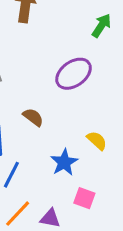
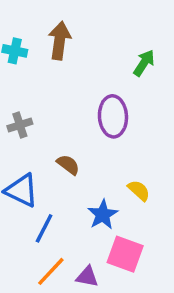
purple ellipse: (74, 74) -> (113, 116), turned -57
pink square: (84, 198) -> (125, 254), size x1.5

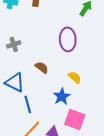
yellow semicircle: (139, 190) -> (75, 77), moved
blue line: (44, 228) -> (28, 104), turned -42

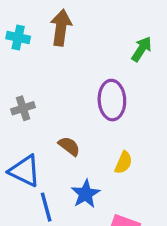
yellow semicircle: (75, 77) -> (123, 163), turned 72
blue star: (62, 96) -> (86, 194), moved

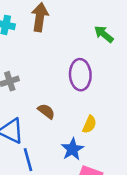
green arrow: (142, 49) -> (104, 34), turned -84
blue star: (86, 194) -> (72, 149), moved

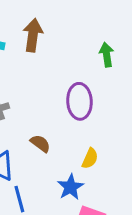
green arrow: (104, 34) -> (107, 55), turned 42

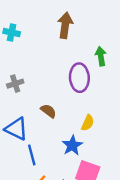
brown arrow: (33, 35) -> (65, 25), moved
green arrow: (107, 55) -> (101, 56), moved

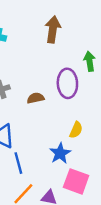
brown semicircle: (48, 111) -> (36, 98), moved, turned -49

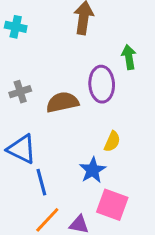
brown semicircle: (36, 98) -> (62, 102), size x1.5

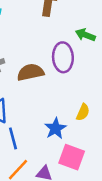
green arrow: (129, 57) -> (85, 35), turned -60
yellow semicircle: (112, 141) -> (83, 112), moved

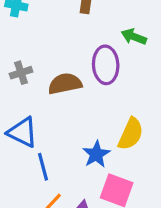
yellow semicircle: (83, 112) -> (131, 134), size x1.5

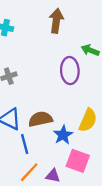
brown semicircle: (65, 84) -> (40, 119), moved

